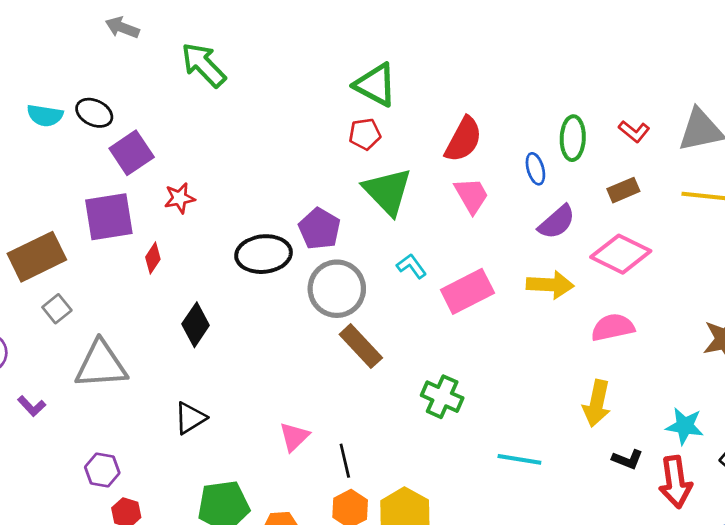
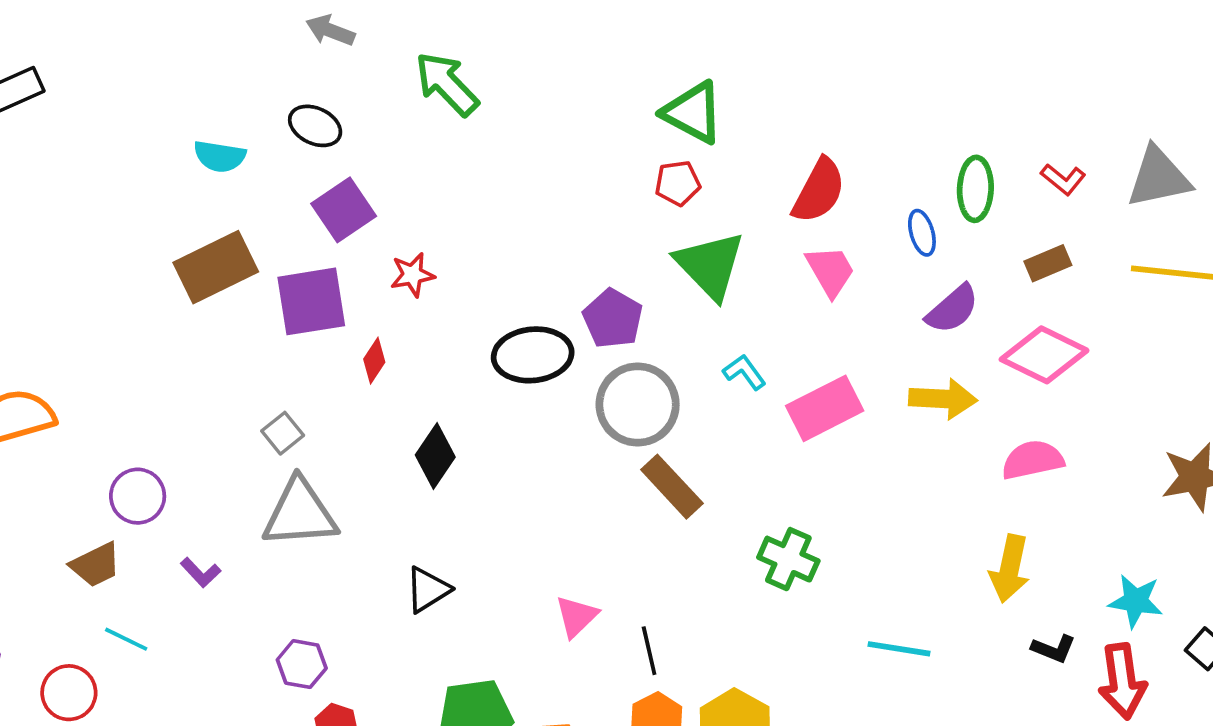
black ellipse: (94, 113) -> (315, 126), moved
brown rectangle: (37, 257) -> (216, 267), moved
gray square: (57, 309) -> (283, 433), moved

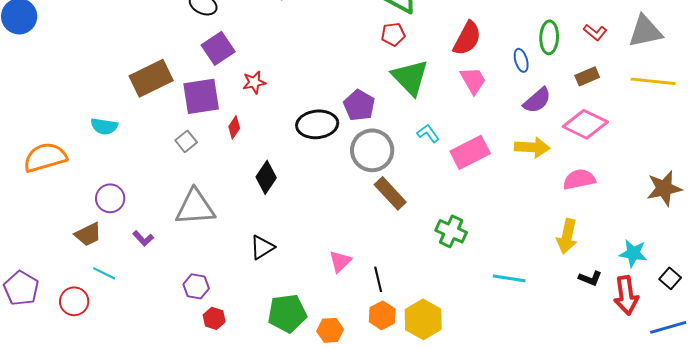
cyan semicircle: (220, 156) -> (104, 126), moved
gray square: (283, 433) -> (186, 141), moved

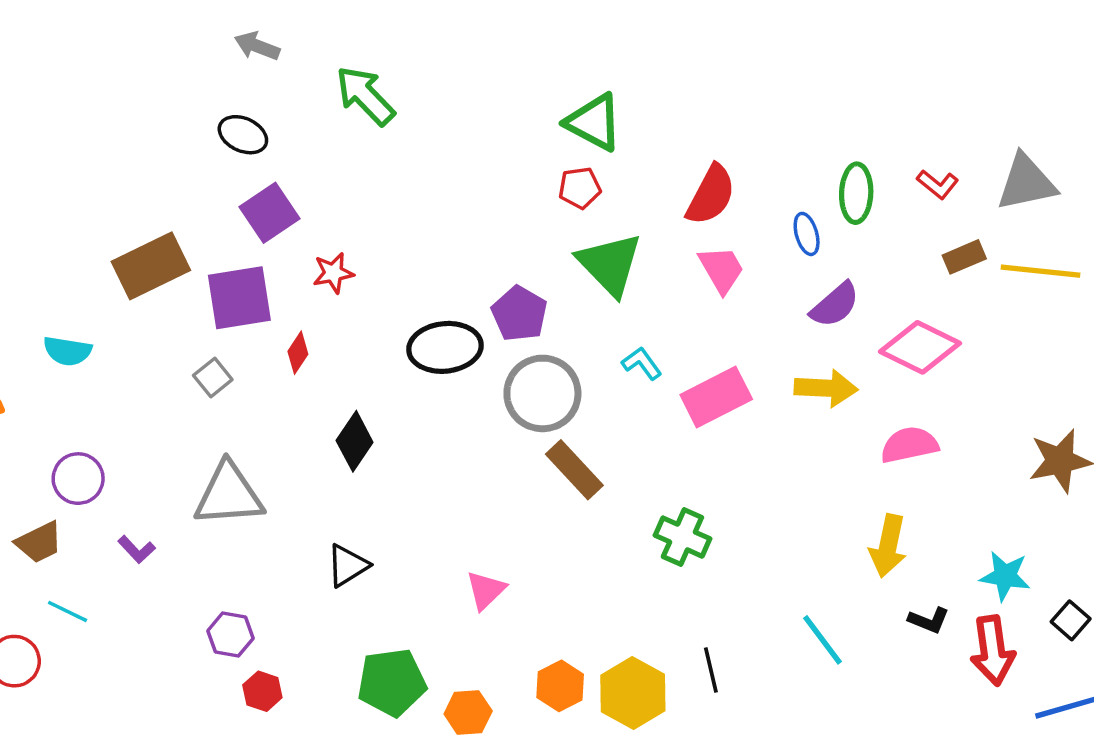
brown rectangle: (587, 76) -> (964, 257), moved
cyan line: (509, 278) -> (823, 640), moved, turned 44
black line: (378, 279) -> (711, 670), moved

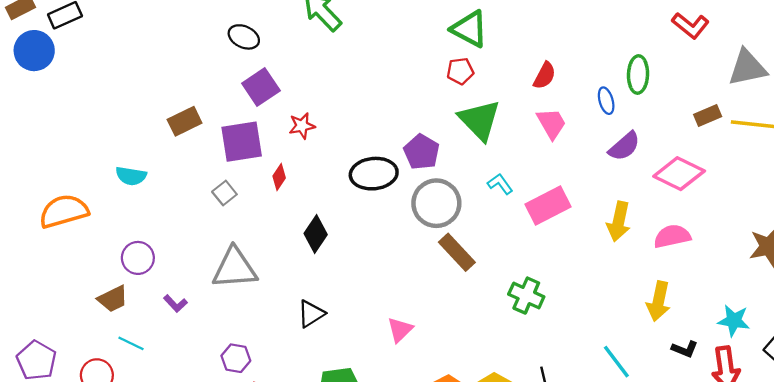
red L-shape: (938, 184) -> (690, 26), moved, size x1.4
red semicircle: (711, 195) -> (545, 76), size x0.7
brown rectangle: (151, 266) -> (185, 121), size x0.7
yellow arrow: (826, 388) -> (619, 221), moved, turned 99

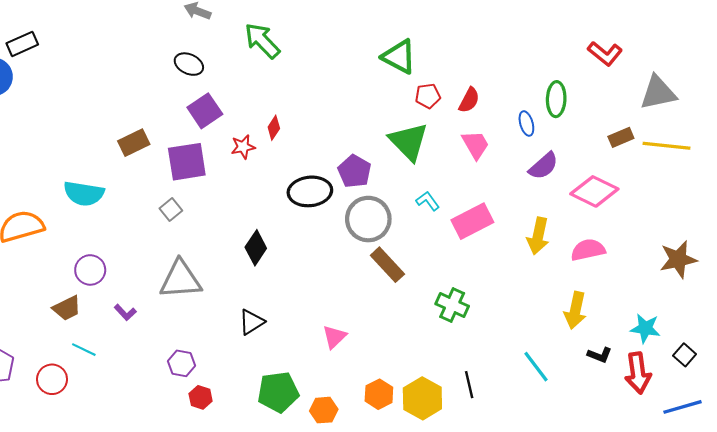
red pentagon: (460, 71) -> (428, 96), moved
cyan semicircle: (131, 176) -> (84, 194), size x1.4
red diamond: (279, 177) -> (274, 128), moved

